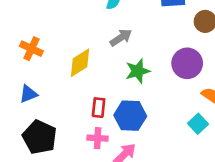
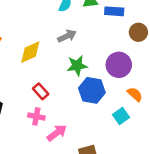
red rectangle: (99, 108) -> (41, 91), turned -56
blue hexagon: (130, 116) -> (92, 90), moved

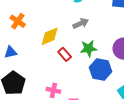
red rectangle: (41, 91) -> (65, 54), moved

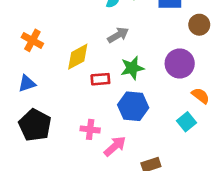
red rectangle: (65, 54) -> (100, 79), turned -48
blue hexagon: (101, 69) -> (133, 106), moved

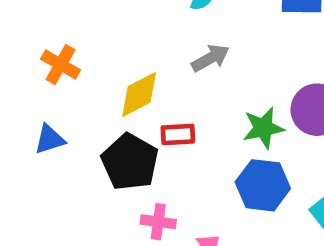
green star: (132, 68) -> (263, 128), moved
blue hexagon: (133, 106) -> (263, 185), moved
black pentagon: (35, 125) -> (130, 162), moved

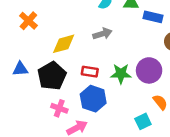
red rectangle: (178, 134) -> (90, 72), moved
blue triangle: (49, 139) -> (20, 69), moved
blue hexagon: (263, 185) -> (93, 99), moved

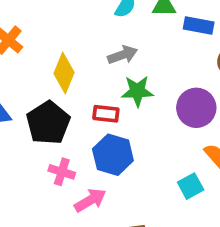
yellow diamond: (64, 44) -> (64, 73), turned -50
green star: (121, 74) -> (137, 91), moved

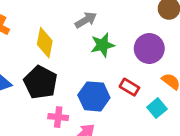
red rectangle: (106, 114) -> (129, 87), moved, turned 36

